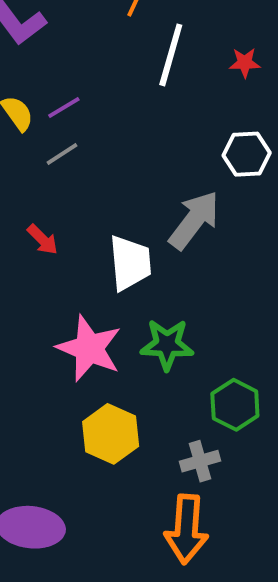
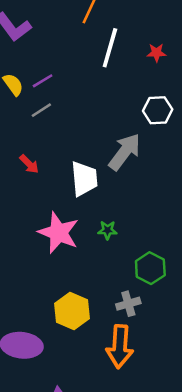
green star: (167, 345) -> (107, 230), size x0.6
yellow hexagon: (111, 434) -> (72, 311), moved

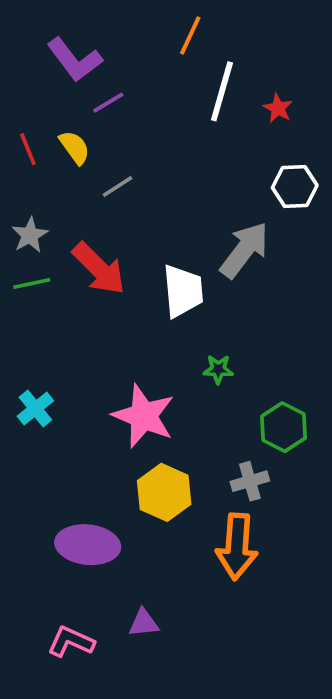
red star: (156, 53) -> (278, 108), moved, turned 30
purple line: (43, 81) -> (108, 103), moved
red arrow: (29, 164) -> (99, 269), size x1.8
pink star: (58, 233) -> (144, 416), moved

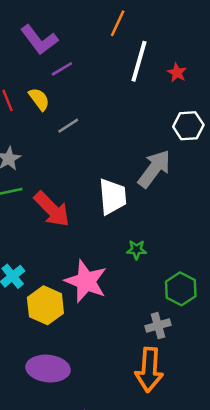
red arrow: (99, 269) -> (52, 209), moved
yellow hexagon: (164, 492) -> (45, 305), moved

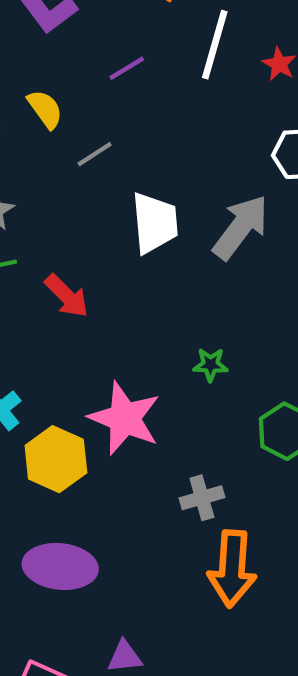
purple line: (62, 69) -> (127, 68), moved
white trapezoid: (112, 197) -> (155, 223), moved
red arrow: (52, 209) -> (67, 296), size x0.7
gray cross: (158, 326) -> (202, 498), moved

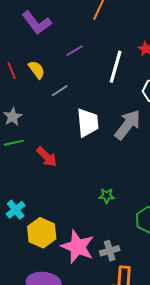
white line: (215, 45) -> (116, 67), moved
green star: (211, 365) -> (107, 196), moved
pink star: (125, 418) -> (78, 247), moved

